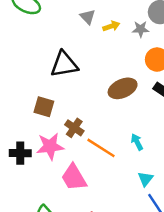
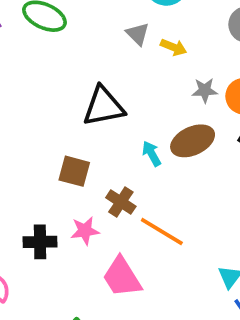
yellow arrow: (111, 26) -> (174, 47), turned 42
gray star: (141, 29) -> (205, 90), moved
cyan arrow: (137, 142) -> (152, 154), moved
pink star: (50, 146) -> (85, 231), size x0.7

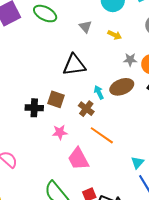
gray triangle: (138, 34) -> (85, 27), moved
brown cross: (121, 202) -> (86, 109), moved
black cross: (40, 242) -> (34, 108), moved

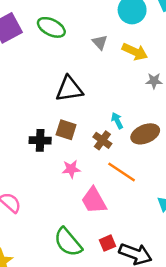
yellow arrow: (115, 35) -> (135, 52), size x1.5
black triangle: (74, 65) -> (69, 89), moved
brown ellipse: (122, 87) -> (145, 134), moved

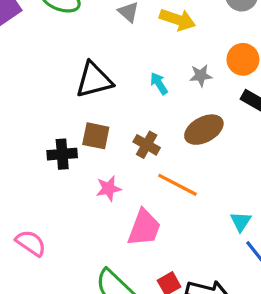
gray star: (154, 81) -> (201, 76), moved
cyan arrow: (117, 121) -> (159, 83), moved
pink trapezoid: (94, 201) -> (144, 228), turned -124

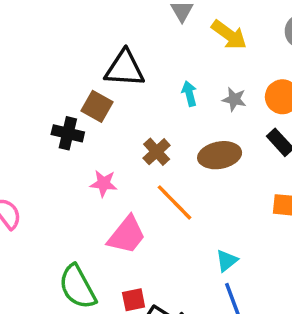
brown square: (96, 136) -> (97, 106), moved

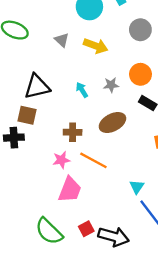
brown cross: (157, 152) -> (73, 132), turned -30
pink star: (104, 183) -> (61, 160), moved

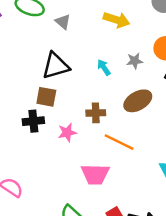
gray triangle: (62, 40) -> (63, 22), moved
pink star: (61, 160) -> (67, 133), moved
pink trapezoid: (70, 190) -> (95, 174), turned 72

